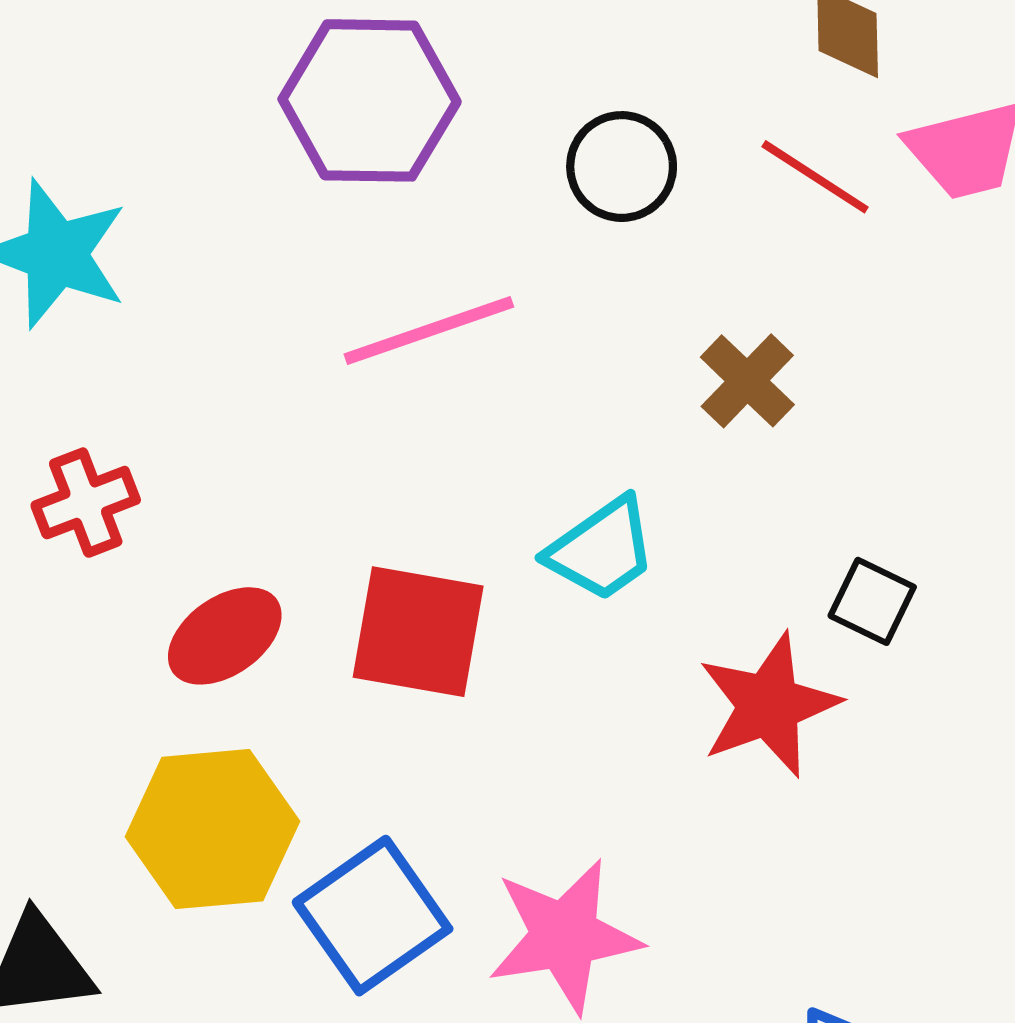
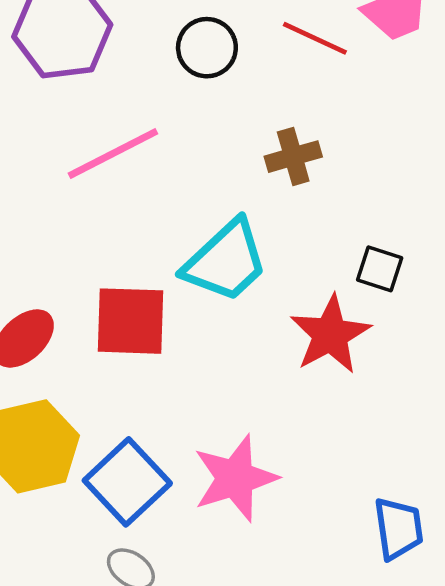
brown cross: (747, 381) -> (293, 157), turned 38
cyan trapezoid: (602, 549) -> (226, 261), size x1.4

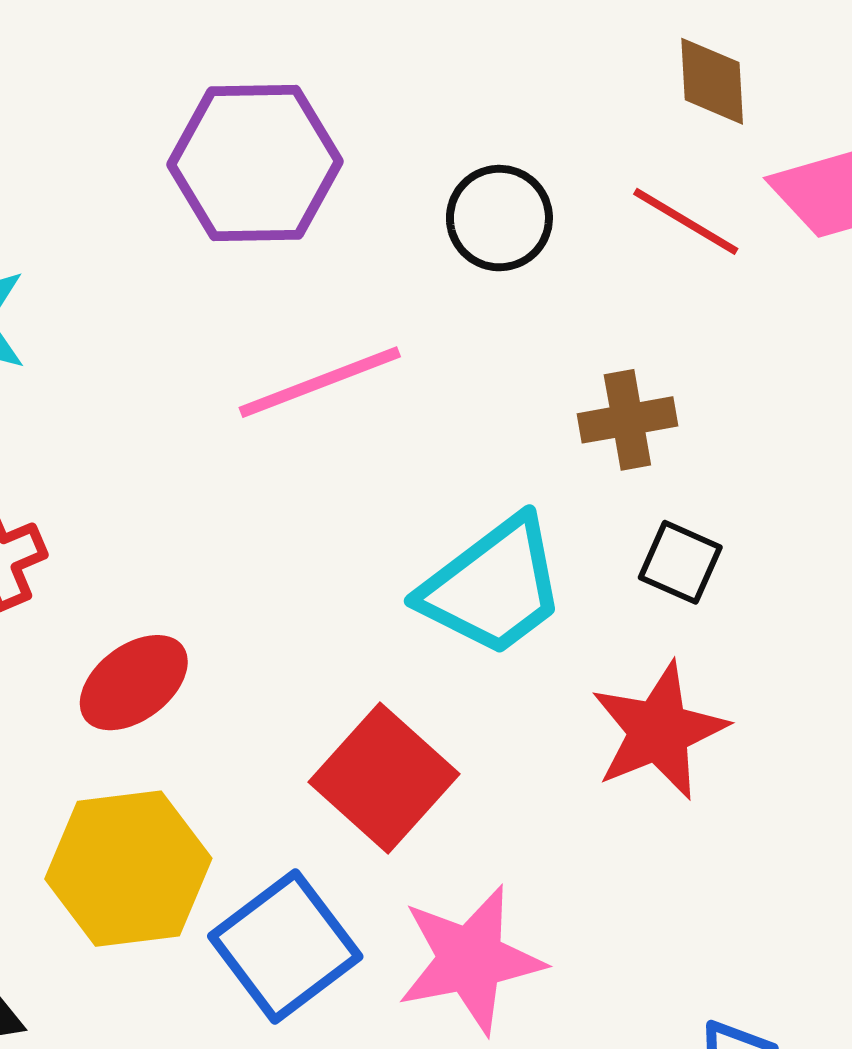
black square: (380, 269) -> (680, 562), moved
red square: (130, 321) -> (384, 778), moved, turned 34

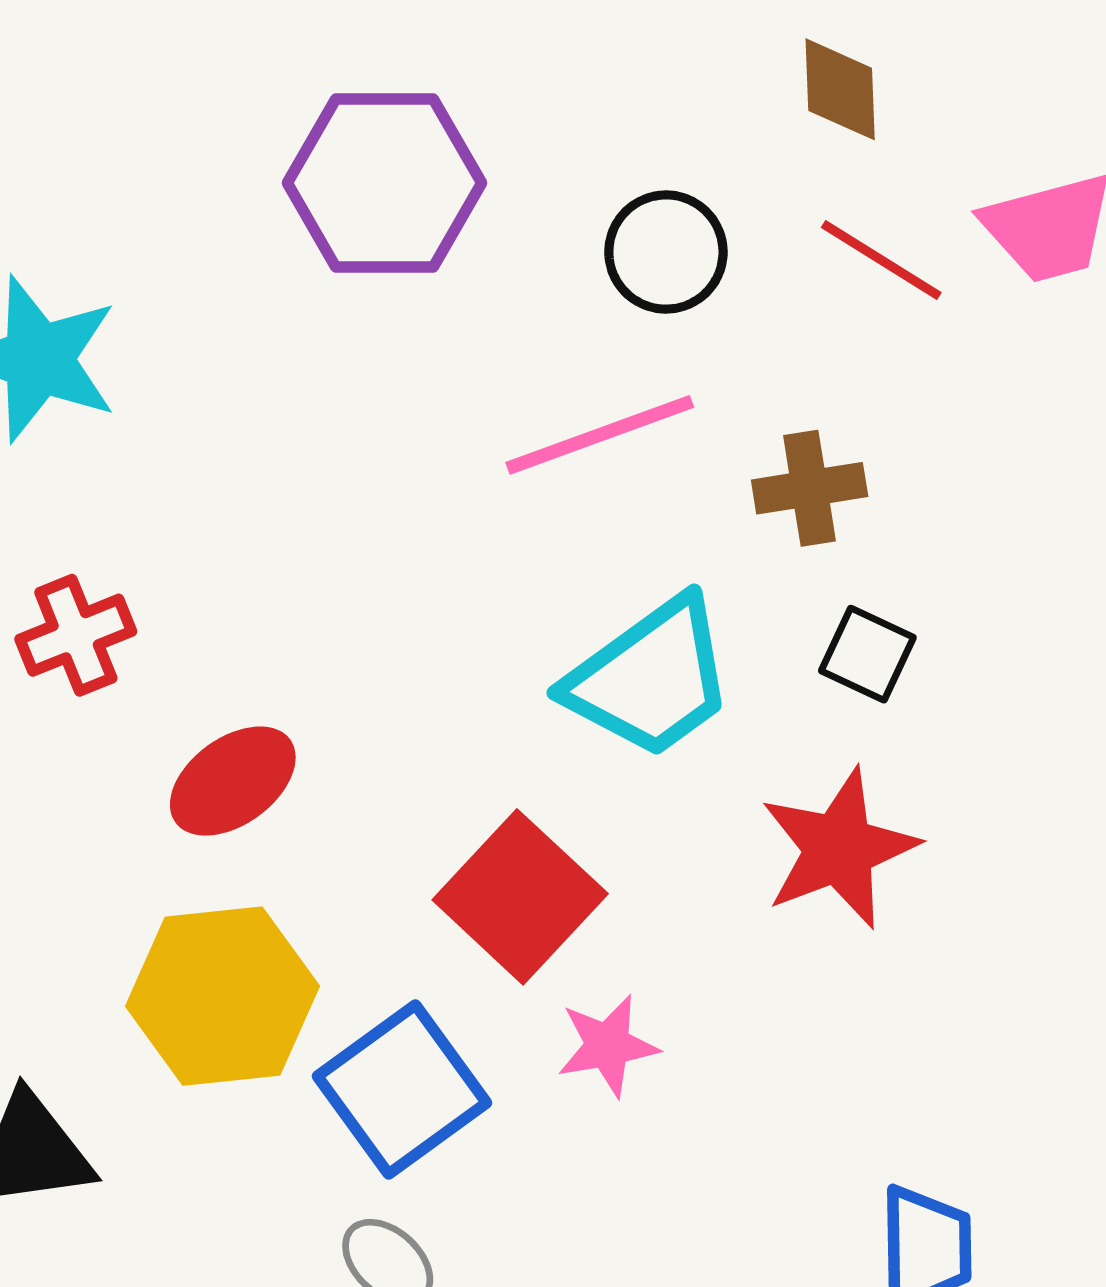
brown diamond: (712, 81) -> (840, 89), moved
pink line: (320, 382) -> (600, 435), moved
pink star: (470, 960) -> (608, 1046), moved, size x0.6

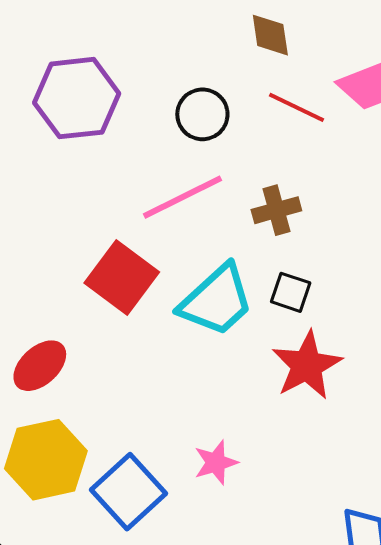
black square: (867, 654) -> (291, 292), moved
red square: (520, 897) -> (122, 278), moved

